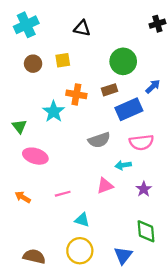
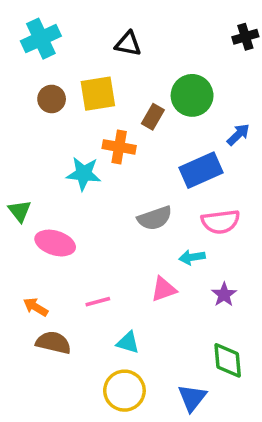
yellow square: (63, 60) -> (98, 94), size x1.5
brown rectangle: (109, 90) -> (153, 117), moved, turned -42
cyan star: (54, 112) -> (84, 174), turned -30
green triangle: (19, 126) -> (20, 211), moved
brown semicircle: (34, 256) -> (53, 343), moved

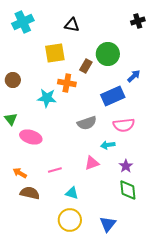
brown circle: (52, 99) -> (13, 80), moved
green diamond: (228, 360) -> (128, 190), moved

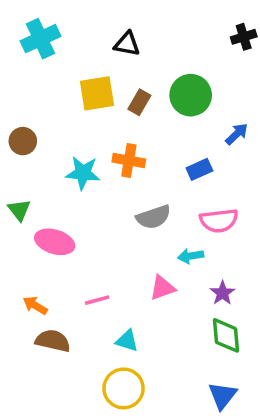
brown rectangle: (86, 66) -> (139, 102), moved
orange cross: (67, 83) -> (129, 161), moved
blue rectangle: (113, 96) -> (199, 169), size x0.6
blue triangle: (108, 224) -> (222, 396), moved

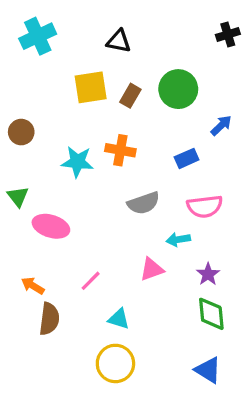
pink line: (97, 300) -> (91, 281), turned -30
brown semicircle: (53, 341) -> (49, 319), turned 84
blue triangle: (222, 396) -> (208, 370), turned -36

